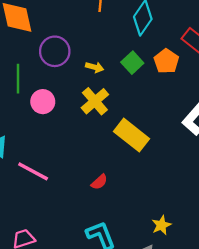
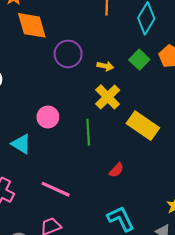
green line: (18, 79) -> (88, 132), moved
pink circle: (43, 102) -> (48, 117), moved
pink line: (33, 171) -> (56, 189), moved

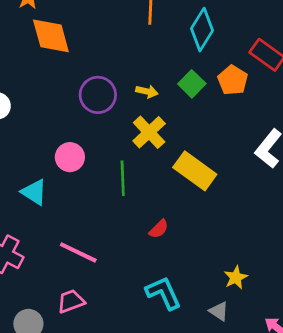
purple circle: (68, 54) -> (98, 95), moved

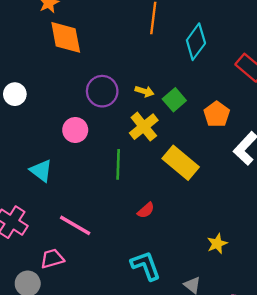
orange pentagon: (233, 80) -> (217, 114), moved
green square: (192, 84) -> (174, 100), moved
pink circle: (70, 157) -> (75, 130), moved
yellow star: (236, 277) -> (217, 244), moved
pink trapezoid: (71, 301) -> (52, 259), moved

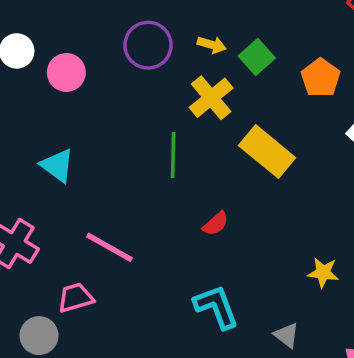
pink circle: (75, 130) -> (66, 72), moved
yellow star: (217, 244) -> (323, 273), turned 30

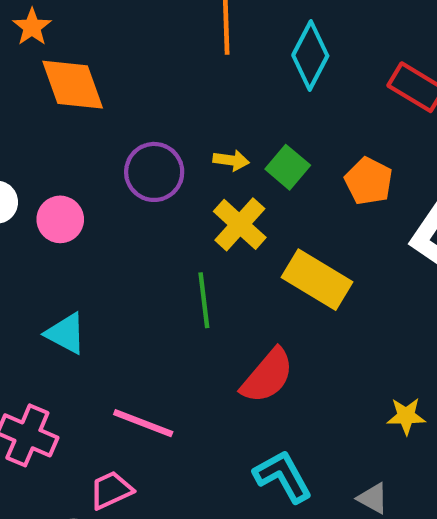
red semicircle: (216, 224) -> (267, 376), size x1.8

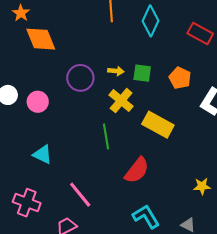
green square: (288, 167) -> (142, 73), turned -30
pink line: (143, 423) -> (80, 195), turned 32

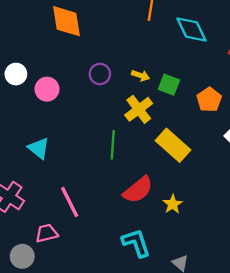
cyan diamond: (151, 21) -> (191, 29), turned -64
purple circle: (80, 78) -> (100, 74), size x0.7
yellow star: (202, 186) -> (173, 204), moved, turned 30

